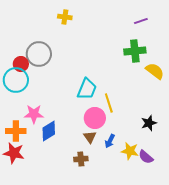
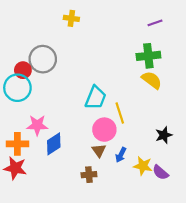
yellow semicircle: (155, 71) -> (152, 80), moved

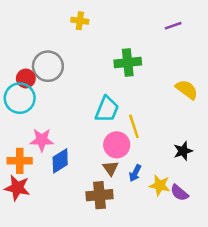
green cross: (148, 56) -> (128, 63), moved
yellow semicircle: (152, 80) -> (187, 90), moved
brown cross: (89, 175) -> (100, 195), size x1.5

